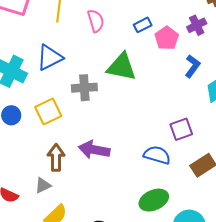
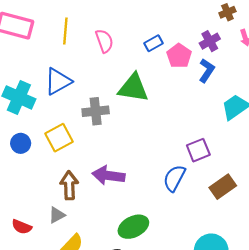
blue L-shape: (192, 66) -> (207, 70), moved
blue semicircle: (157, 155) -> (174, 178), turned -76
green ellipse: (154, 200) -> (133, 227), moved

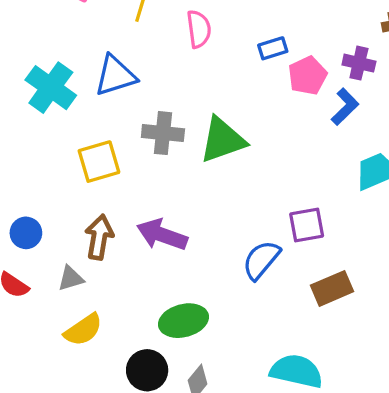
purple cross: (210, 41) -> (359, 63), turned 30
green triangle: (133, 88) -> (223, 140), moved, turned -40
blue circle: (21, 143) -> (26, 233), moved

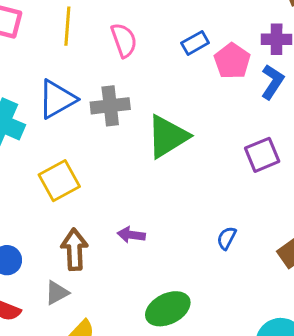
gray cross: (163, 133) -> (110, 106), moved
purple square: (307, 225) -> (262, 155), moved
purple arrow: (162, 235) -> (131, 235), size x0.6
blue semicircle: (261, 260) -> (227, 238), size x0.6

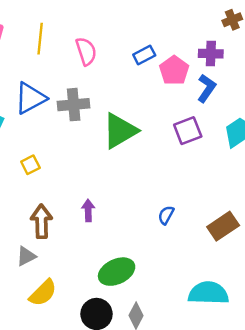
purple square: (262, 155) -> (188, 131), moved
yellow square: (59, 181) -> (30, 165), size x0.6
purple arrow: (131, 235) -> (88, 210), turned 80

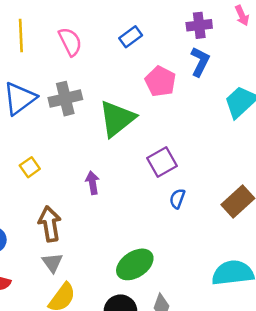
pink pentagon: (174, 70) -> (160, 81), moved
purple square: (188, 131) -> (162, 162), moved
purple arrow: (88, 210) -> (92, 183), moved
gray triangle: (26, 256) -> (52, 263), moved, turned -30

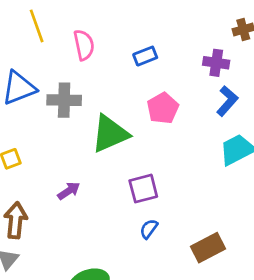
yellow line: (21, 36) -> (37, 26), turned -32
blue L-shape: (200, 62) -> (227, 101), moved
purple arrow: (92, 183) -> (69, 191), turned 50

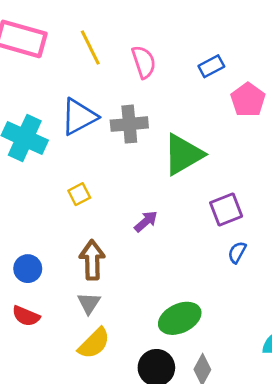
pink pentagon: (163, 108) -> (248, 100), moved

